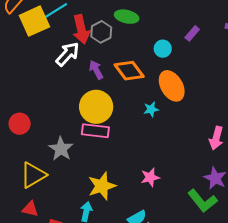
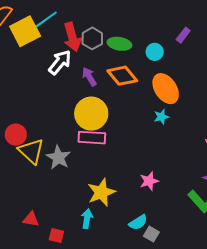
green ellipse: (127, 17) -> (119, 44), moved
cyan star: (151, 109) -> (161, 117), moved
yellow triangle: (33, 175) -> (31, 151), moved, turned -44

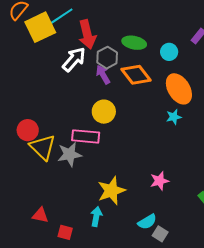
gray hexagon: (92, 38) -> (107, 58), moved
yellow circle: (91, 114) -> (104, 112), size x0.7
pink rectangle: (92, 138) -> (86, 136), moved
gray star: (58, 157) -> (70, 154), turned 30

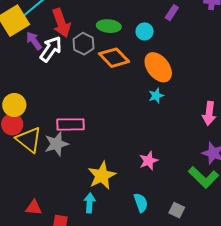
purple arrow: (103, 75) -> (34, 41), moved
yellow circle: (104, 112) -> (14, 105), moved
cyan semicircle: (147, 222) -> (141, 203), turned -72
gray square: (160, 234) -> (177, 210), moved

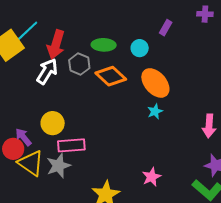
red arrow: (61, 23) -> (56, 45), turned 40
purple arrow: (34, 41) -> (23, 137), moved
yellow circle: (14, 105) -> (53, 123), moved

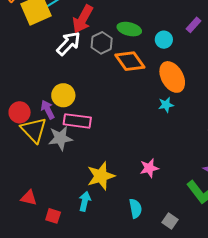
purple arrow: (23, 137) -> (48, 110), moved

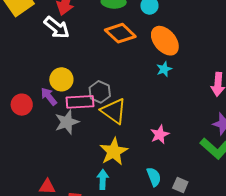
white arrow: (69, 43) -> (57, 28), turned 96
gray hexagon: (102, 43) -> (100, 92), moved
yellow triangle: (34, 130) -> (114, 111), moved
gray square: (170, 221) -> (180, 185), moved

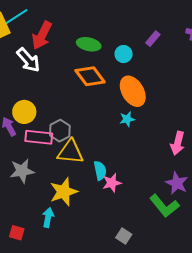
yellow triangle: (114, 111) -> (70, 152), turned -40
gray star: (67, 122) -> (22, 171), moved
cyan semicircle: (154, 177) -> (100, 171), moved

